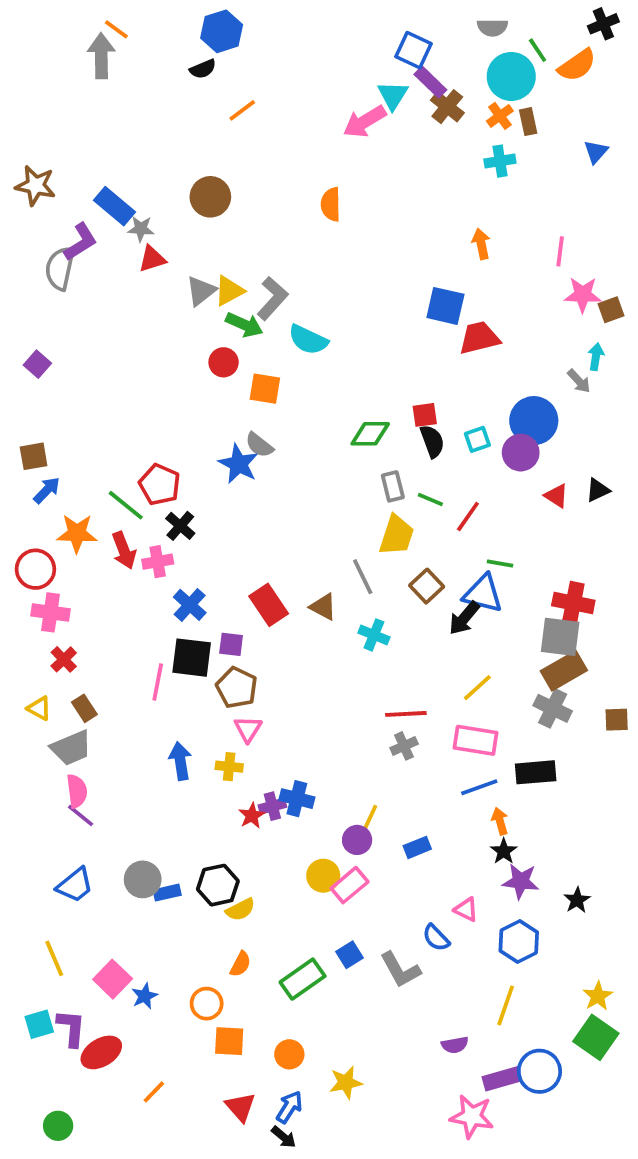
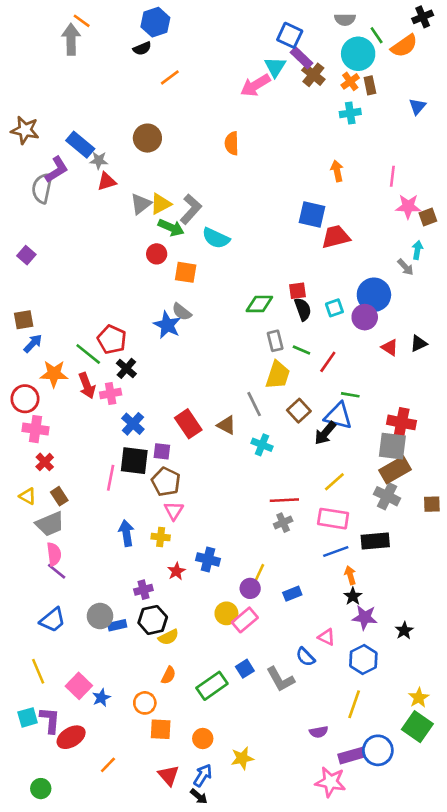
purple cross: (272, 806) -> (143, 590), moved

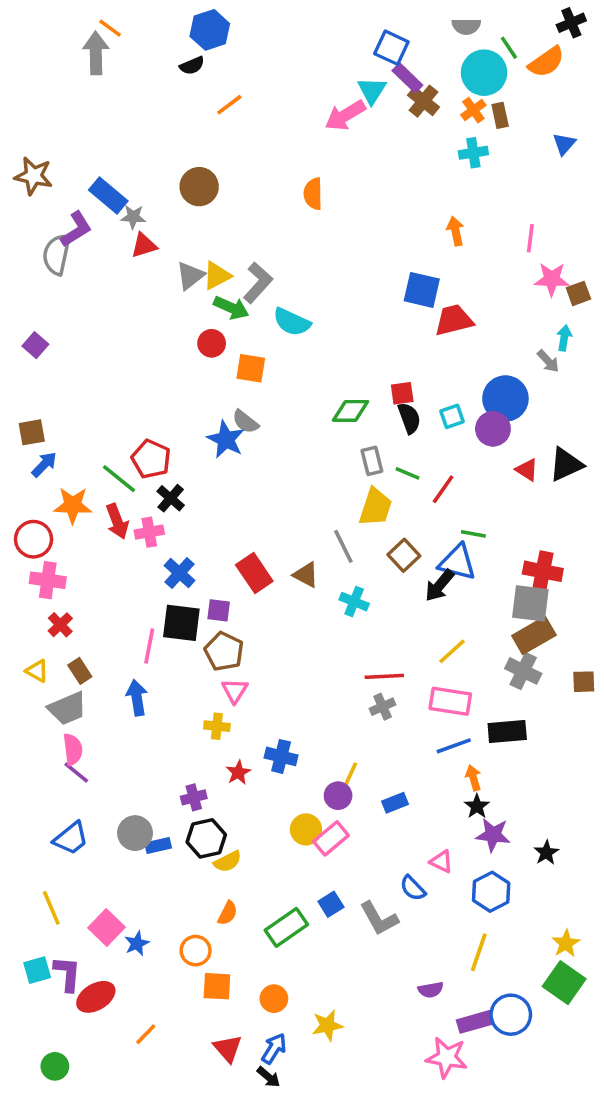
black triangle: (419, 343) -> (566, 464), size x1.5
blue arrow: (126, 533) -> (137, 698), moved

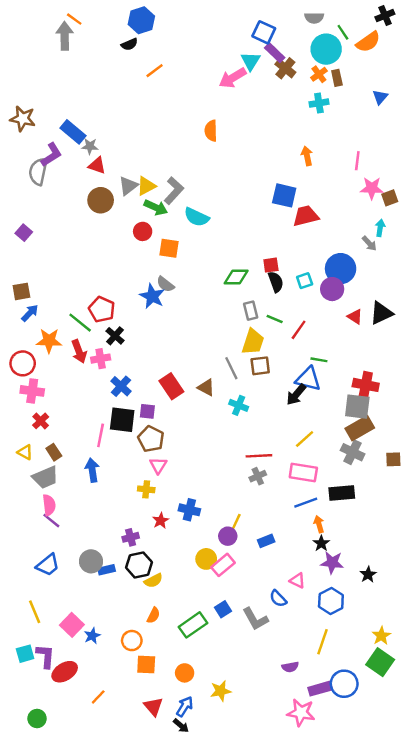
brown circle: (199, 187) -> (101, 200), moved
red triangle: (144, 245) -> (97, 165), turned 36
brown square: (404, 555) -> (260, 366), moved, turned 36

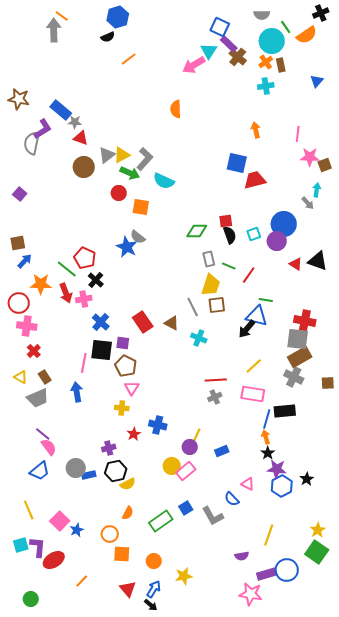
black triangle: (381, 313) -> (318, 261), turned 45
blue line: (306, 503) -> (267, 419), moved, turned -54
pink semicircle: (49, 505) -> (49, 447), moved, turned -30
blue hexagon: (331, 601) -> (282, 486), moved

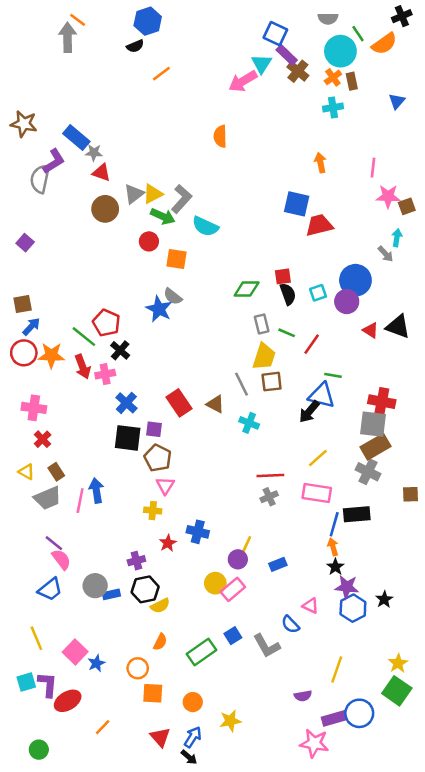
red circle: (19, 303) -> (24, 353), moved
pink line: (84, 363) -> (80, 501), moved
brown square: (328, 383) -> (411, 494), moved

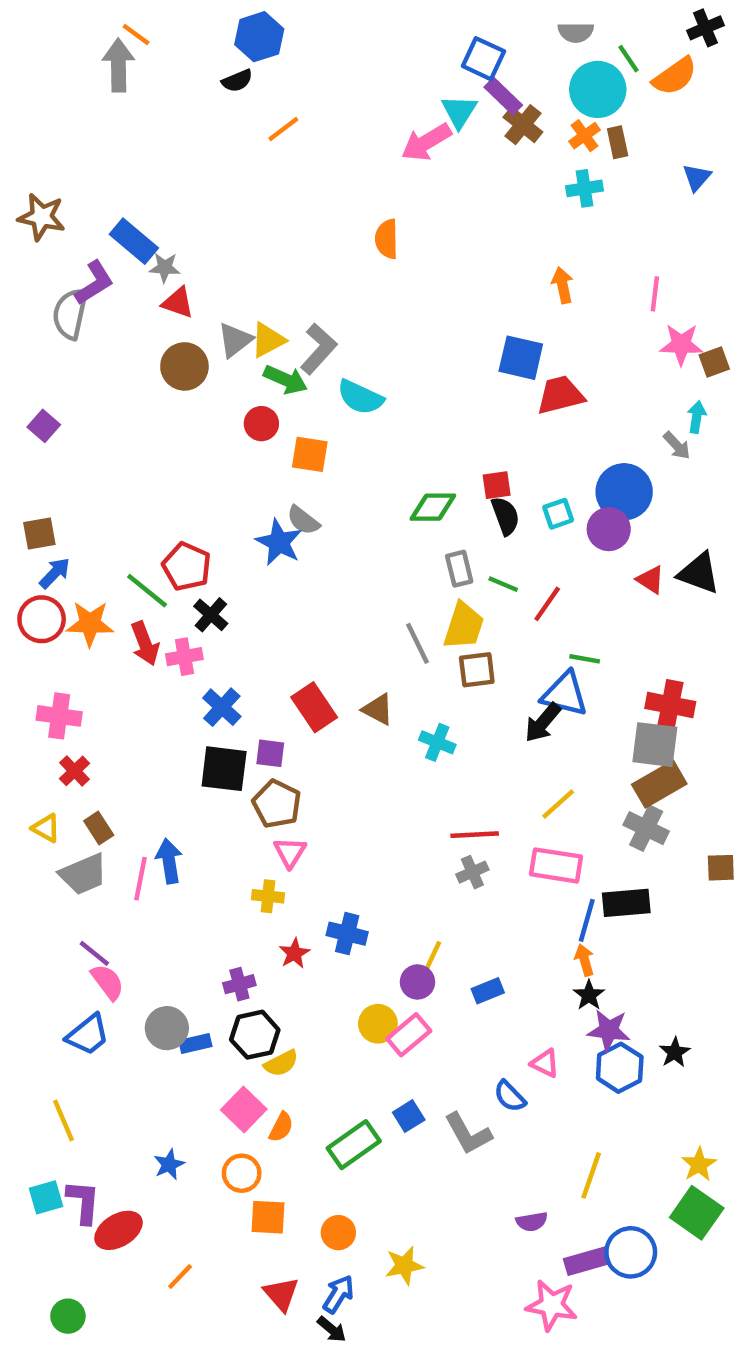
gray line: (242, 384) -> (417, 643), moved
pink square: (75, 652) -> (244, 1109), moved

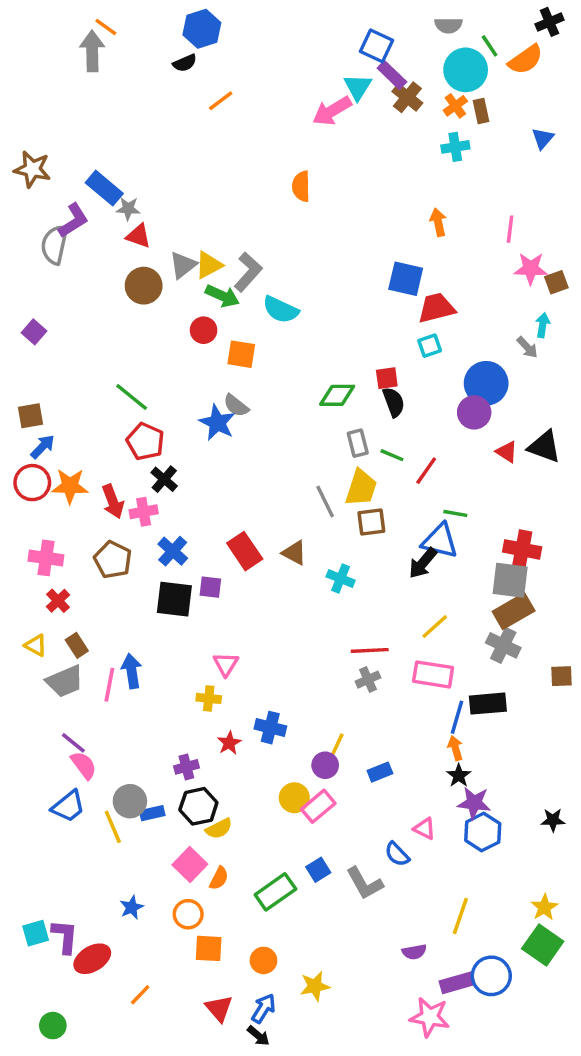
cyan square: (558, 514) -> (430, 346), moved
green line: (147, 591) -> (132, 397), moved
brown pentagon: (277, 804) -> (113, 560), moved
black star: (675, 1052) -> (553, 820), moved, turned 30
yellow line: (64, 1120) -> (113, 827), moved

